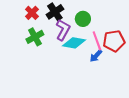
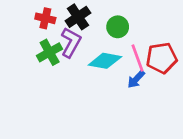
red cross: (32, 13) -> (45, 18), turned -32
purple L-shape: (63, 30) -> (71, 42), moved

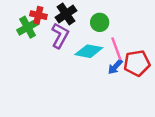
green cross: (50, 52) -> (28, 27), moved
red pentagon: (162, 58) -> (137, 63), moved

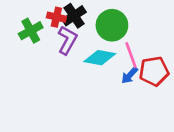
red cross: (38, 15) -> (56, 17), moved
green circle: (100, 22) -> (112, 25), size x1.5

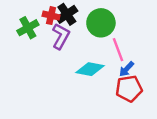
cyan diamond: (100, 58) -> (90, 69), moved
red pentagon: (154, 71) -> (129, 89), moved
blue arrow: (130, 75) -> (127, 69), moved

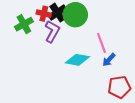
green circle: (101, 23) -> (75, 15), moved
red pentagon: (129, 89) -> (119, 87), moved

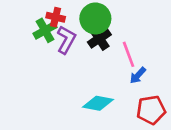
black cross: (57, 13) -> (99, 38), moved
green cross: (24, 24) -> (45, 30), moved
cyan diamond: (77, 60) -> (98, 103), moved

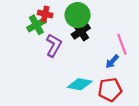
purple L-shape: (66, 40) -> (54, 45), moved
pink line: (128, 54) -> (122, 44), moved
red pentagon: (151, 110) -> (110, 90), moved

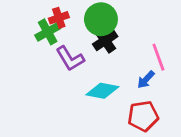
red cross: (45, 14) -> (59, 18), turned -32
purple L-shape: (54, 45) -> (70, 59), turned 120
cyan diamond: (80, 84) -> (102, 91), moved

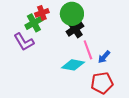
pink line: (158, 57) -> (88, 50), moved
purple L-shape: (70, 59) -> (24, 42), moved

